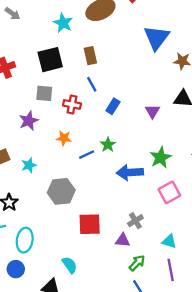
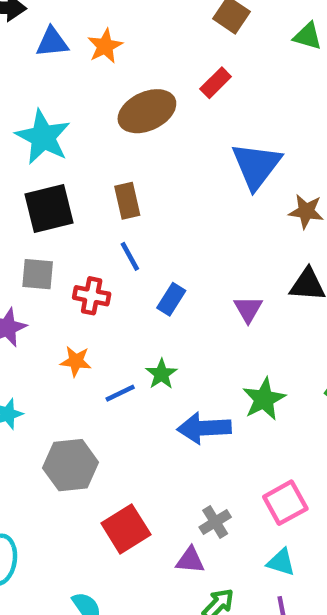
cyan star: (63, 23) -> (43, 137), moved, size x1.4
pink square: (169, 192) -> (285, 503), moved
red square: (90, 224) -> (126, 529), turned -30

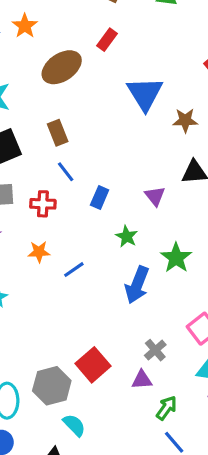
green star: (161, 374) -> (127, 237), moved
blue arrow: (204, 428) -> (137, 285), turned -57
gray hexagon: (71, 465) -> (52, 386), moved

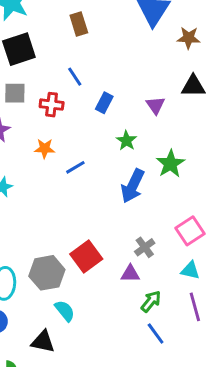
brown rectangle: (58, 133) -> (79, 24), moved

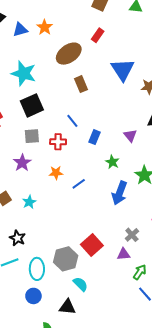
brown rectangle: (79, 24) -> (81, 84), moved

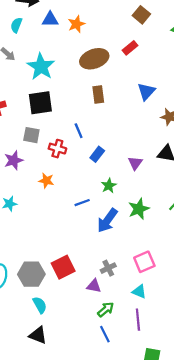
blue triangle: (123, 70) -> (146, 91), size x0.7
blue line: (79, 184) -> (82, 203), moved
black triangle: (67, 307) -> (38, 335), moved

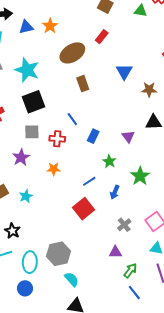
blue arrow: (107, 220) -> (115, 192), size x0.6
red square: (63, 267) -> (83, 209), moved
gray cross: (108, 268) -> (124, 225), moved

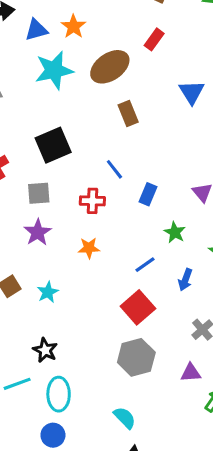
cyan star: (27, 70) -> (54, 70), moved, turned -30
gray square: (32, 132) -> (39, 193), moved
black star: (12, 231) -> (45, 350), moved
gray hexagon: (58, 254) -> (136, 357), moved

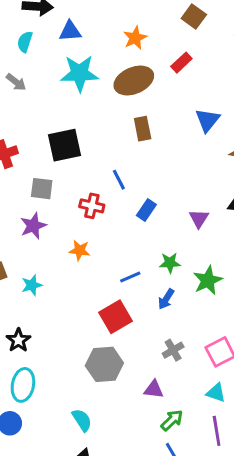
orange star: (73, 26) -> (135, 38), moved
green star: (175, 232) -> (170, 263), moved, turned 30

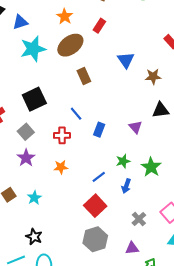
gray square: (42, 189) -> (26, 132), turned -35

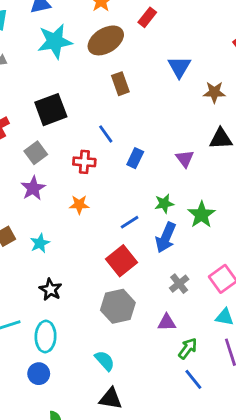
blue arrow: (126, 186) -> (166, 238), size x1.5
black star: (34, 237) -> (50, 290), moved

